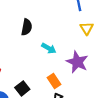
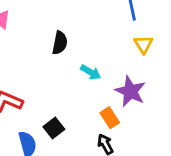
orange rectangle: (54, 81) -> (110, 118), moved

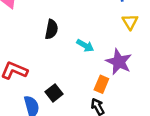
black semicircle: (60, 43) -> (52, 29), moved
orange rectangle: (110, 118) -> (101, 84), turned 56

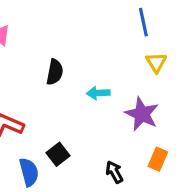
cyan arrow: (85, 46) -> (98, 93), turned 147
orange rectangle: (101, 84) -> (158, 159), moved

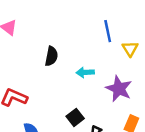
blue line: (143, 22) -> (108, 31), moved
black square: (58, 154) -> (75, 117), moved

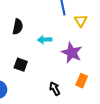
black square: (75, 117) -> (21, 65), moved, turned -32

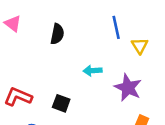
black semicircle: (18, 27) -> (57, 34), moved

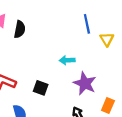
black semicircle: (57, 34) -> (20, 29), moved
purple star: (128, 88) -> (85, 83), moved

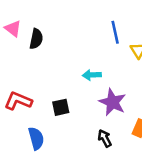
black square: (41, 88) -> (61, 107), turned -32

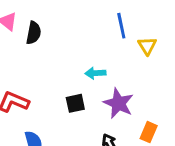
black square: (61, 107) -> (75, 103), moved

